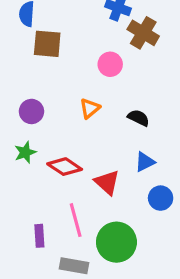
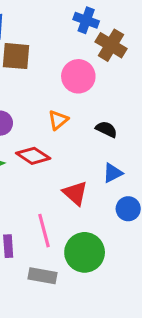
pink circle: (110, 64) -> (78, 76), size x1.4
red diamond: (65, 167) -> (33, 156), moved

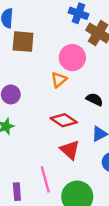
orange triangle: (58, 120) -> (59, 80), moved
red diamond: (33, 156) -> (64, 120), moved

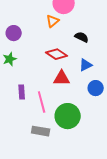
red triangle: (70, 150) -> (62, 78), turned -42
purple rectangle: (17, 192) -> (22, 92), moved

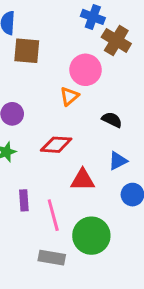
red diamond: (57, 54) -> (56, 145), moved, turned -30

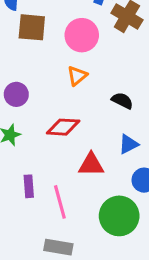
pink circle: (86, 70) -> (82, 35), moved
green circle: (91, 236) -> (119, 216), moved

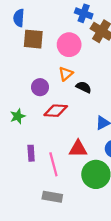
purple circle: (16, 94) -> (40, 87), moved
black semicircle: (122, 101) -> (84, 87), moved
red triangle: (91, 165) -> (78, 149), moved

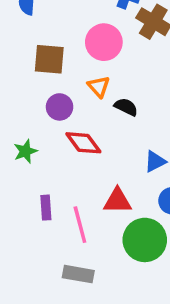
brown square: (33, 39) -> (49, 59), moved
orange triangle: (66, 74) -> (99, 86), turned -32
red diamond: (56, 111) -> (83, 143), turned 50

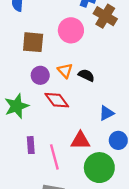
orange triangle: (99, 86) -> (65, 71), moved
green star: (25, 151) -> (17, 106), size x1.5

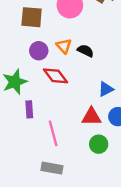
red triangle: (80, 140) -> (91, 117), moved
purple rectangle: (31, 145) -> (29, 109), moved
green circle: (99, 168) -> (99, 144), size x0.6

